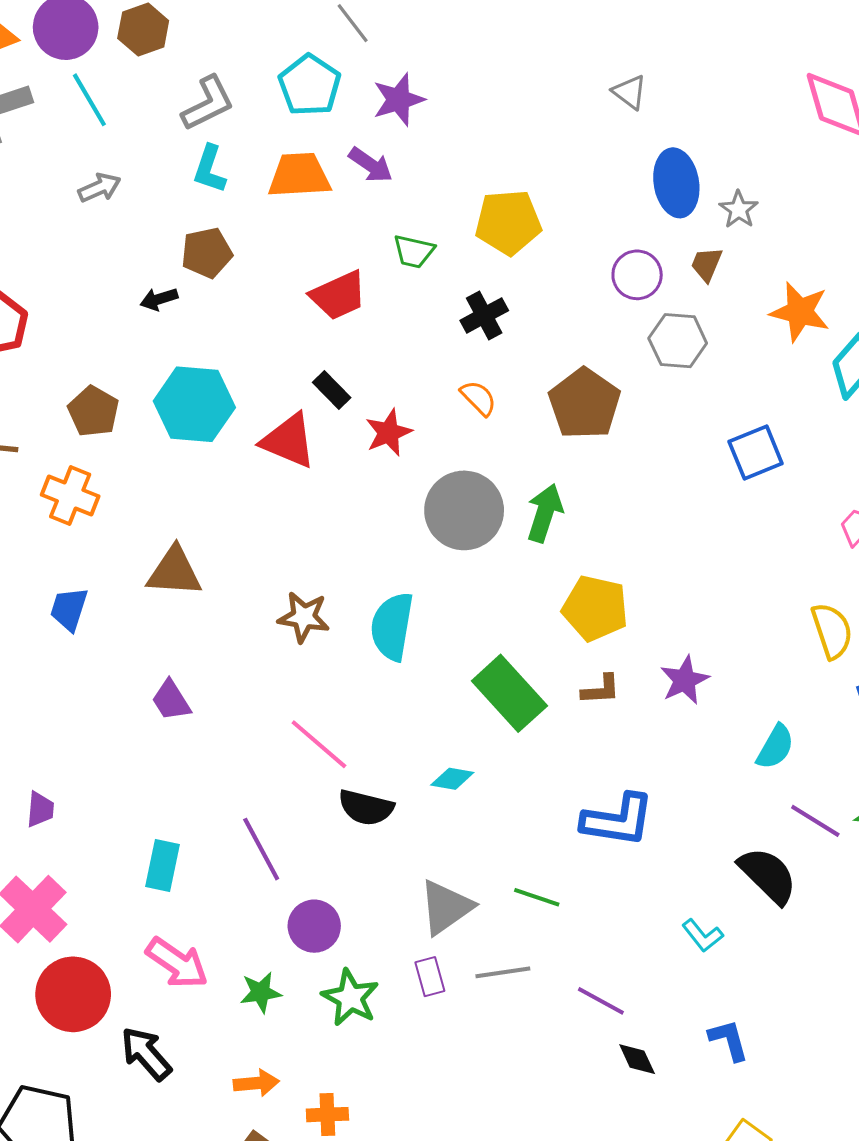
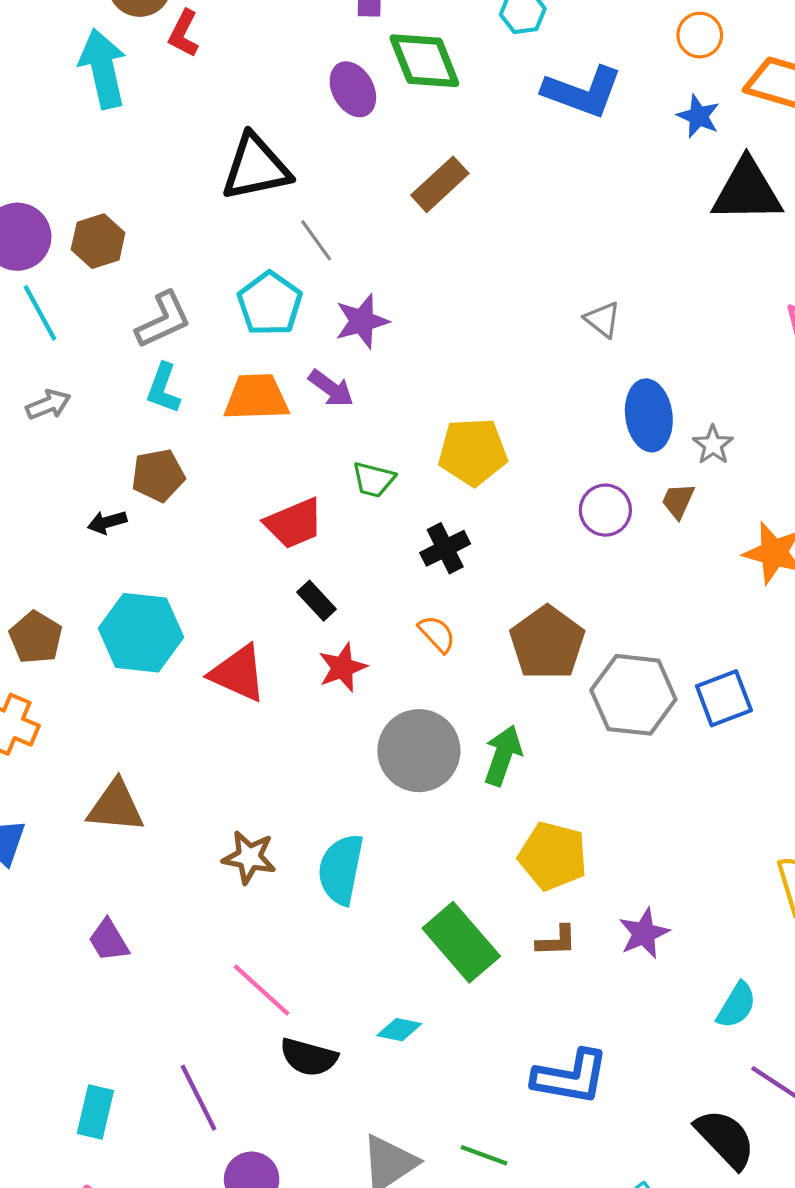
gray hexagon: (678, 341) -> (633, 695), moved, size x1.4
black rectangle: (332, 390) -> (317, 601), moved

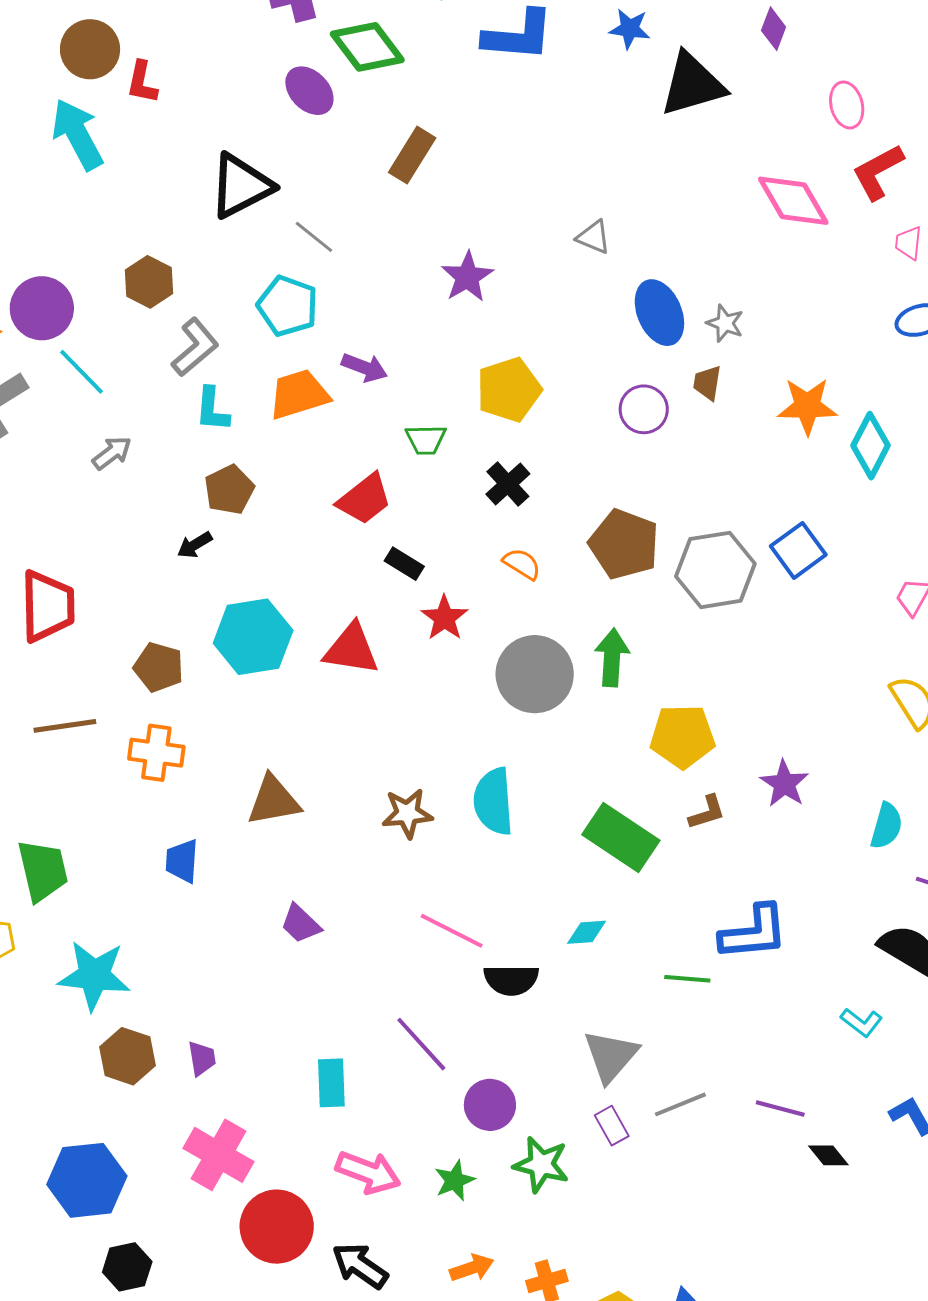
brown hexagon: (98, 241) -> (149, 282), moved
purple star: (362, 321) -> (467, 277), moved
green line: (484, 1155) -> (687, 979), moved

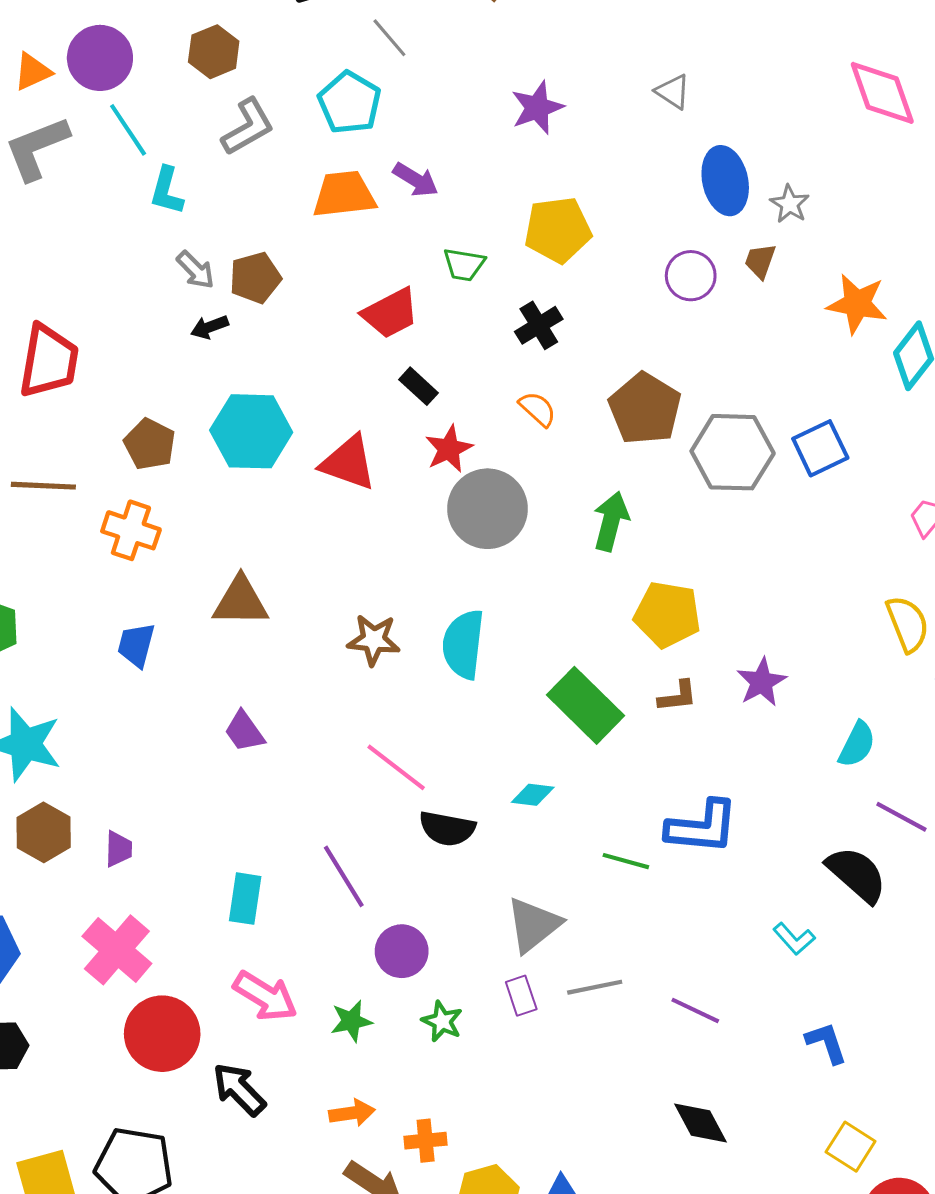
cyan L-shape: (212, 409) -> (167, 191), moved
gray arrow: (112, 453) -> (196, 270), moved, turned 72
gray circle: (535, 674) -> (488, 509), moved
black diamond: (828, 1155) -> (701, 1123), moved, size x1.4
green star: (541, 1164) -> (442, 1021), size x0.7

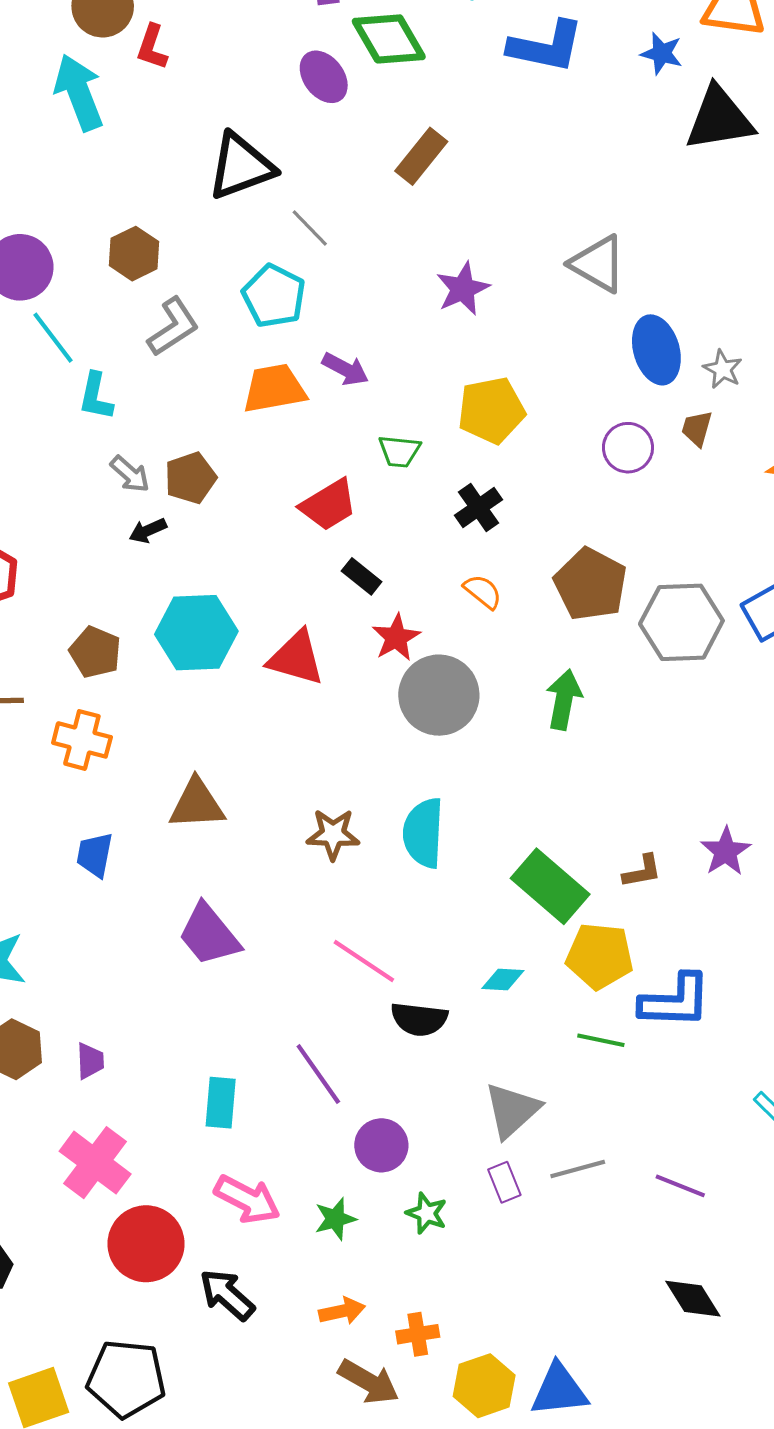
gray triangle: (673, 92) -> (598, 264), size x1.6
yellow pentagon: (667, 615) -> (600, 956), moved
purple trapezoid: (244, 731) -> (209, 935), size x1.5

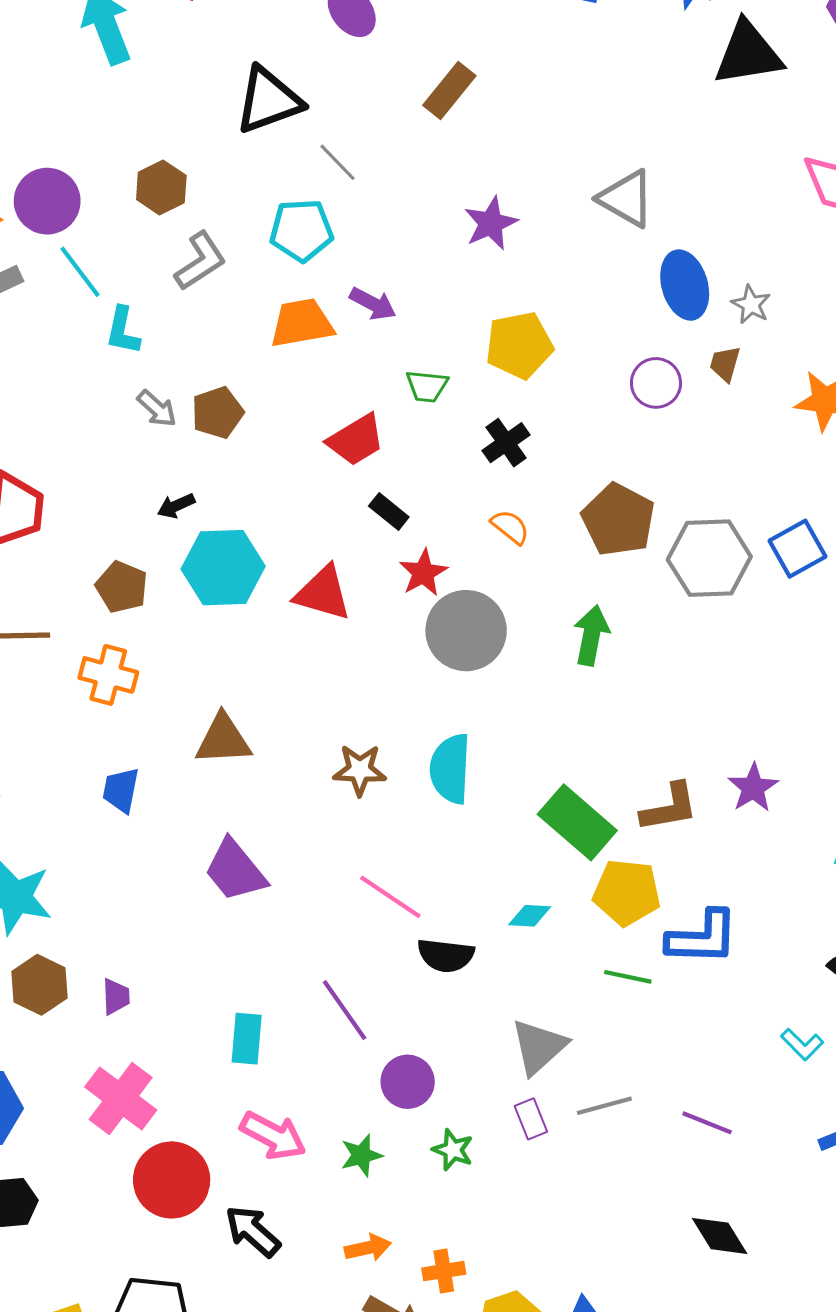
cyan pentagon: (274, 296) -> (301, 230), turned -30
black arrow: (148, 531) -> (176, 506), moved
brown L-shape: (642, 871) -> (669, 808), size x1.5

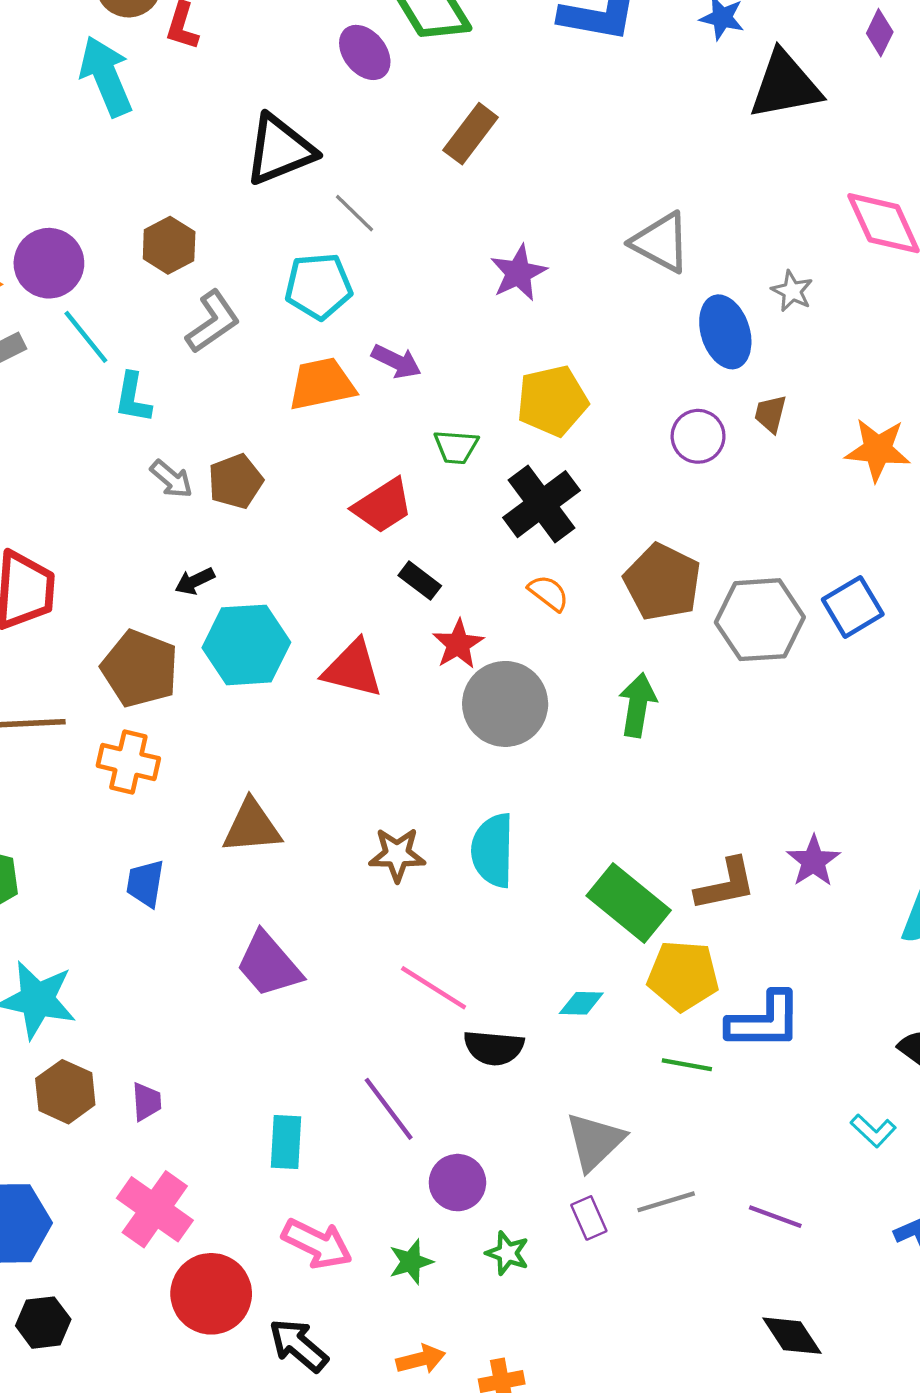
gray star: (751, 304) -> (792, 291), moved
black cross: (506, 443) -> (541, 504), size x1.5
brown pentagon: (122, 587) -> (140, 669), size x1.4

